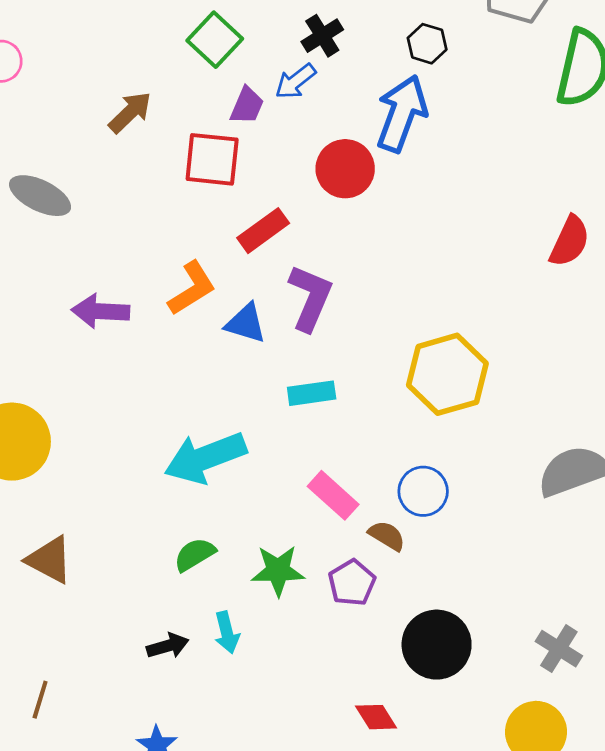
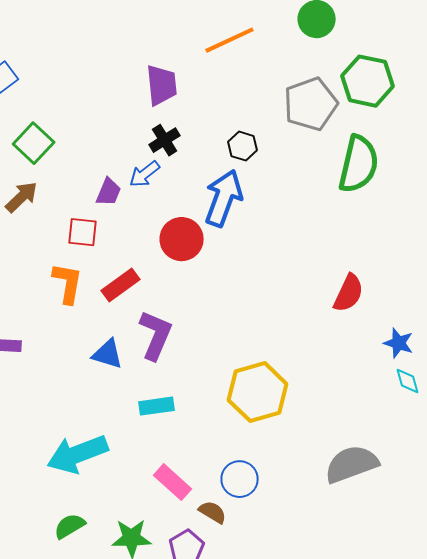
green square: (215, 40) -> (34, 143), moved
red square: (212, 159) -> (83, 232), size x0.7
orange L-shape: (192, 288) -> (68, 283), moved, turned -48

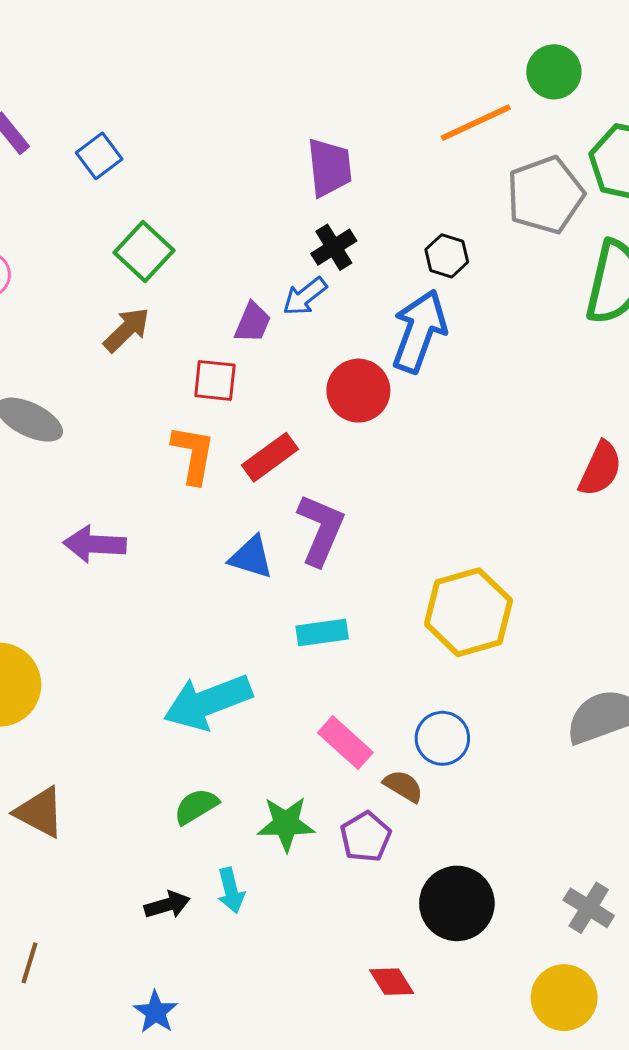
orange line: (230, 40) -> (476, 123), moved

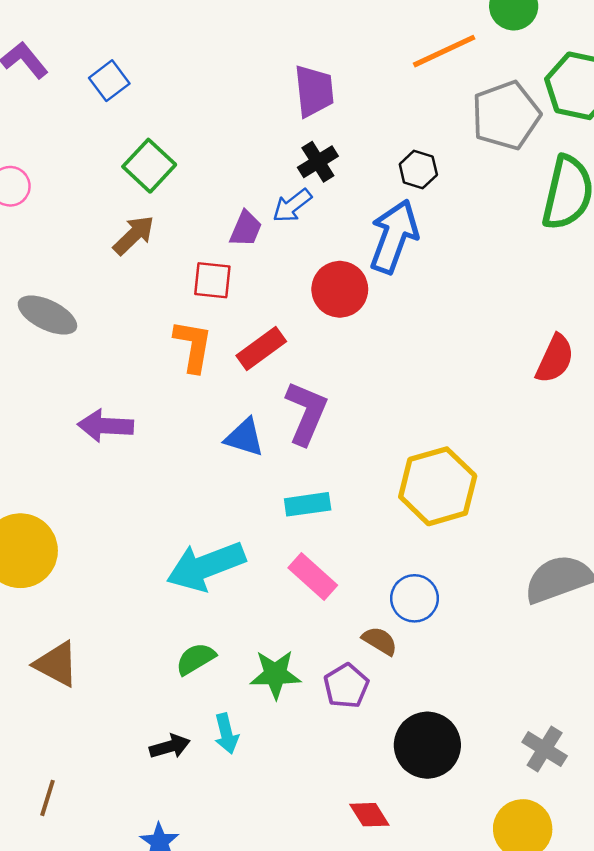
pink rectangle: (345, 743) -> (313, 576), moved

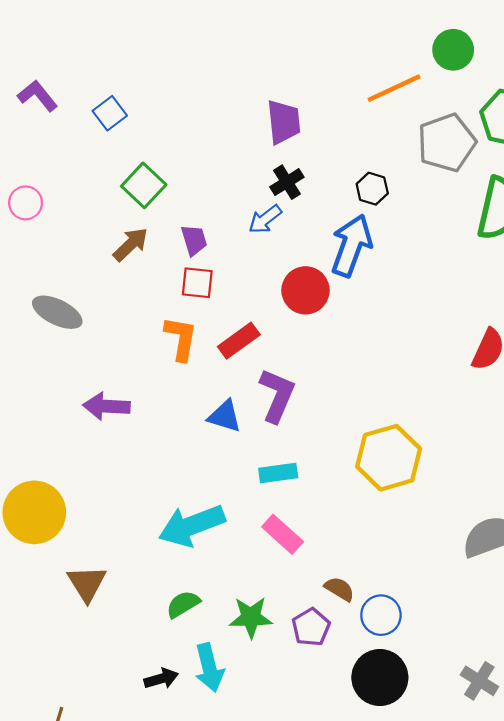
purple trapezoid: (246, 229) -> (194, 240), moved, turned -40
blue circle: (414, 598) -> (381, 615), moved
brown triangle: (56, 664) -> (87, 583), moved, turned 30
cyan arrow: (226, 734) -> (209, 668), size x1.4

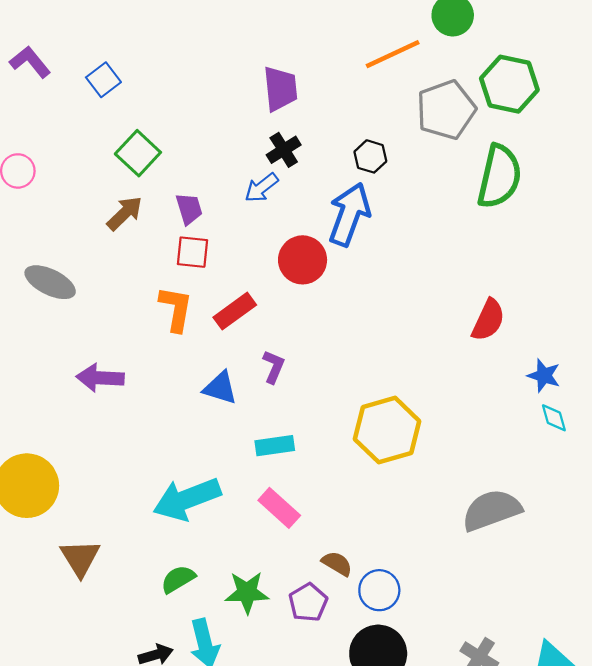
purple L-shape: (277, 395) -> (274, 367), size x0.6

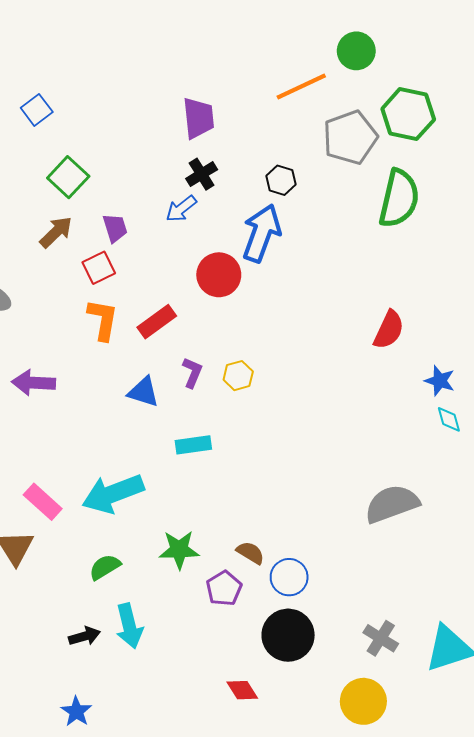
red square: (192, 252) -> (99, 268), moved, turned -32
yellow hexagon: (387, 430) -> (238, 376), moved, size x0.5
pink rectangle: (279, 508) -> (43, 502), moved
green star: (247, 592) -> (179, 550), moved

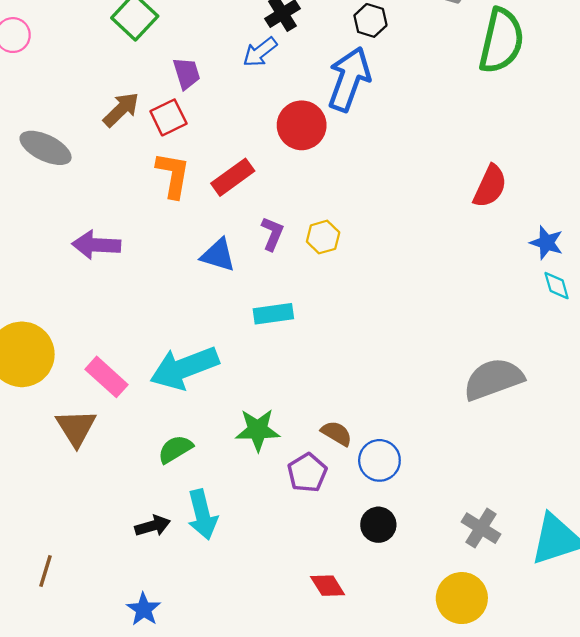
brown arrow: (56, 232) -> (121, 110), moved
black circle: (288, 635) -> (378, 525), size x0.6

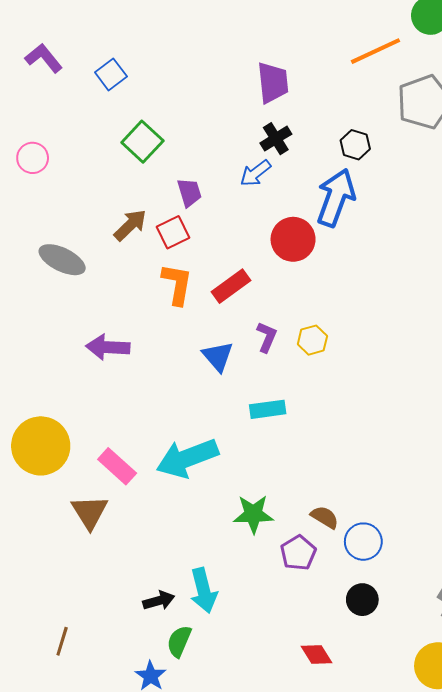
blue triangle: (218, 255) -> (218, 356), turned 32
green semicircle: (175, 449) -> (179, 641), moved, turned -36

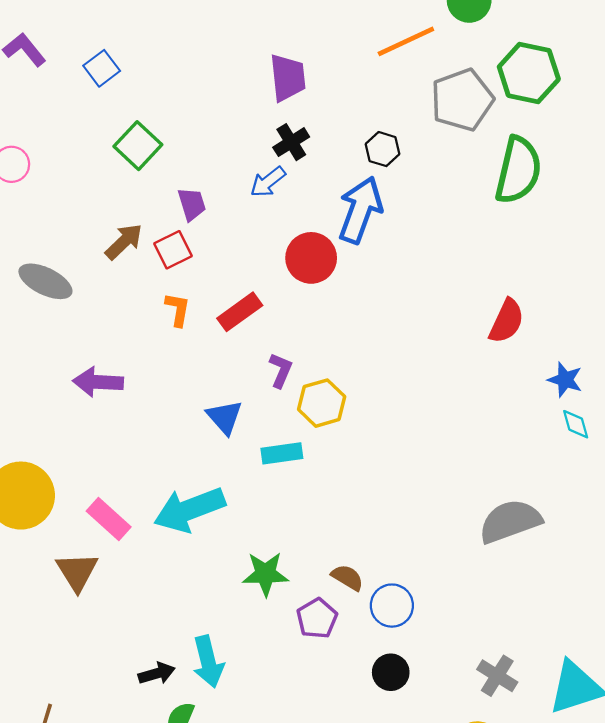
orange L-shape: (177, 284) -> (178, 309), size x0.7
yellow hexagon: (312, 340) -> (322, 403), moved, size x1.4
blue triangle: (218, 356) -> (225, 417), moved

